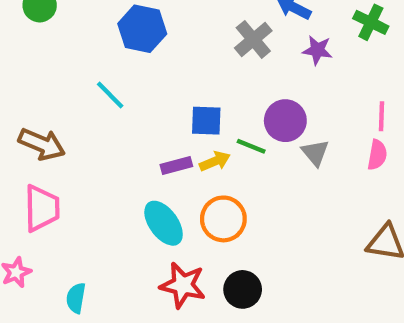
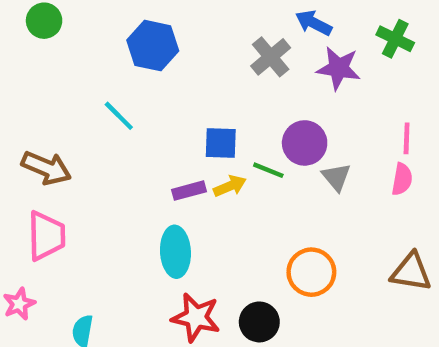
purple star: (317, 50) -> (339, 68), size x1.4
orange circle: (223, 219) -> (311, 272), moved
cyan ellipse: (164, 223) -> (175, 252), turned 33

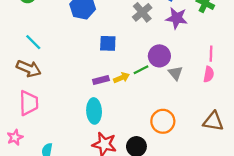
cyan line: (119, 116) -> (33, 42), moved
blue square: (221, 143) -> (108, 43), moved
green line: (268, 170) -> (141, 70), turned -49

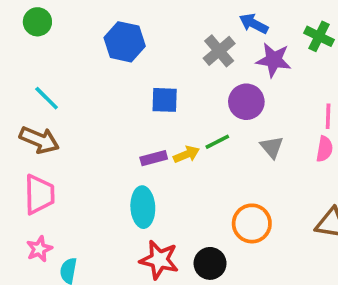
purple circle: (159, 56) -> (246, 102), moved
pink star: (15, 137) -> (39, 249), moved

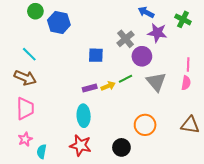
green circle: (37, 22) -> (35, 11), moved
blue hexagon: (125, 42) -> (59, 22), moved
gray cross: (219, 51) -> (126, 39), moved
gray triangle: (272, 147) -> (156, 82), size x1.5
red star: (159, 260) -> (80, 145), moved

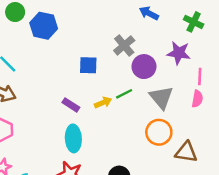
purple star: (157, 33) -> (179, 53), moved
purple rectangle: (90, 88) -> (71, 105), moved, turned 48
orange circle: (145, 125) -> (159, 132), moved
brown triangle: (190, 125) -> (186, 152), moved

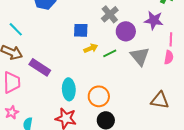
yellow arrow: (103, 102) -> (91, 48), moved
purple rectangle: (71, 105) -> (40, 67), moved, size x1.5
orange circle: (159, 132) -> (99, 96), moved

